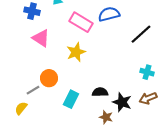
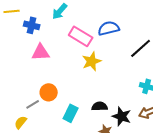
pink triangle: (41, 38) -> (41, 52), turned -36
yellow star: (76, 52) -> (92, 61), moved

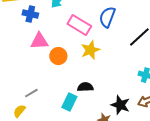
blue semicircle: (109, 28) -> (107, 17), turned -55
orange circle: (49, 92) -> (58, 56), moved
black semicircle: (100, 106) -> (85, 87), moved

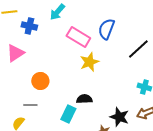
pink triangle: (39, 41) -> (15, 53), moved, turned -30
orange circle: (58, 56) -> (40, 81), moved
gray line: (31, 93) -> (30, 105), turned 32

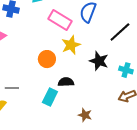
orange circle: (40, 81) -> (47, 59), moved
black star: (119, 117) -> (99, 61), moved

